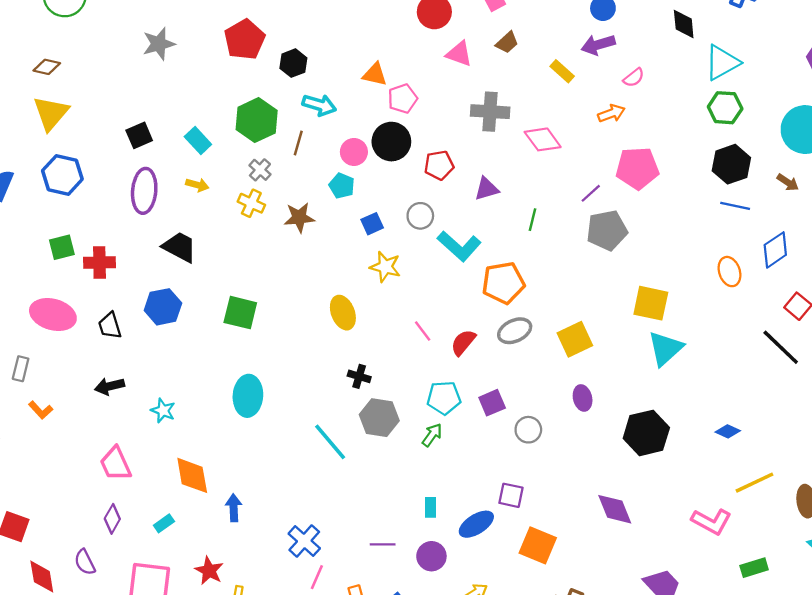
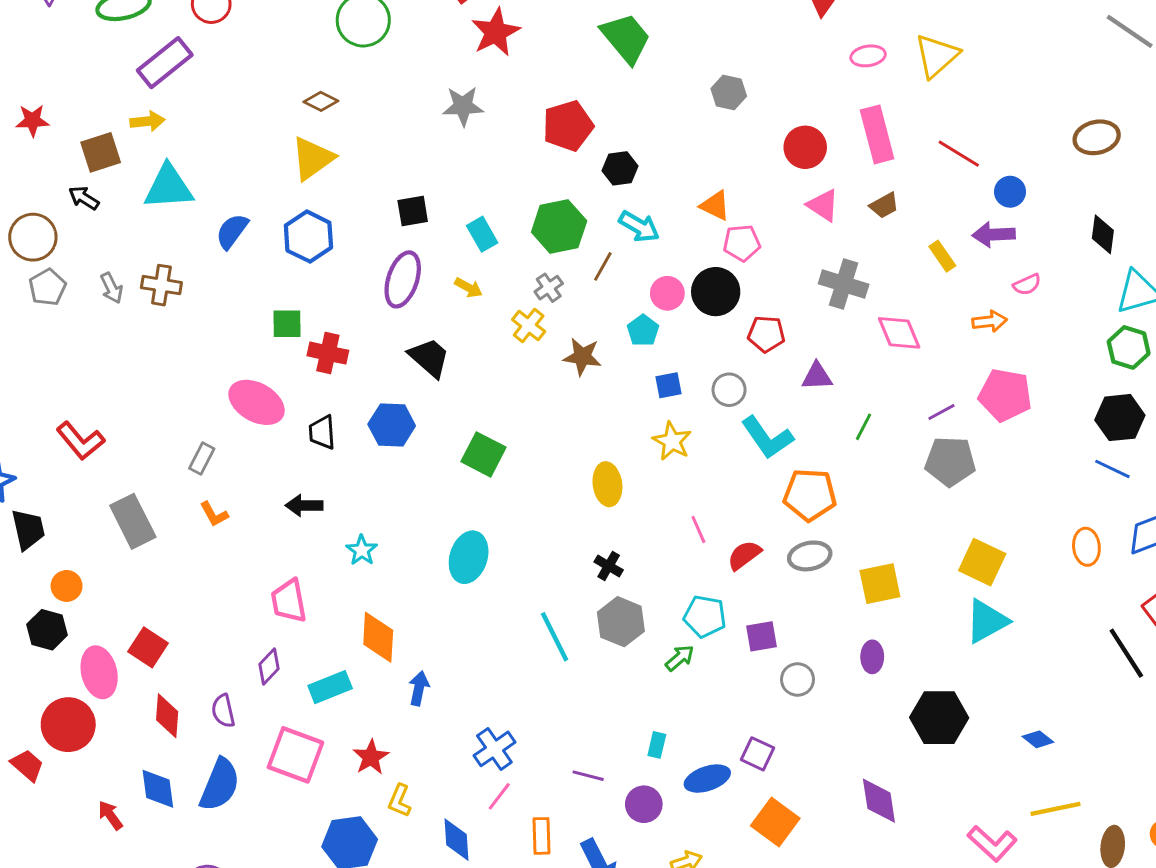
cyan rectangle: (164, 523) -> (330, 687), size x1.6

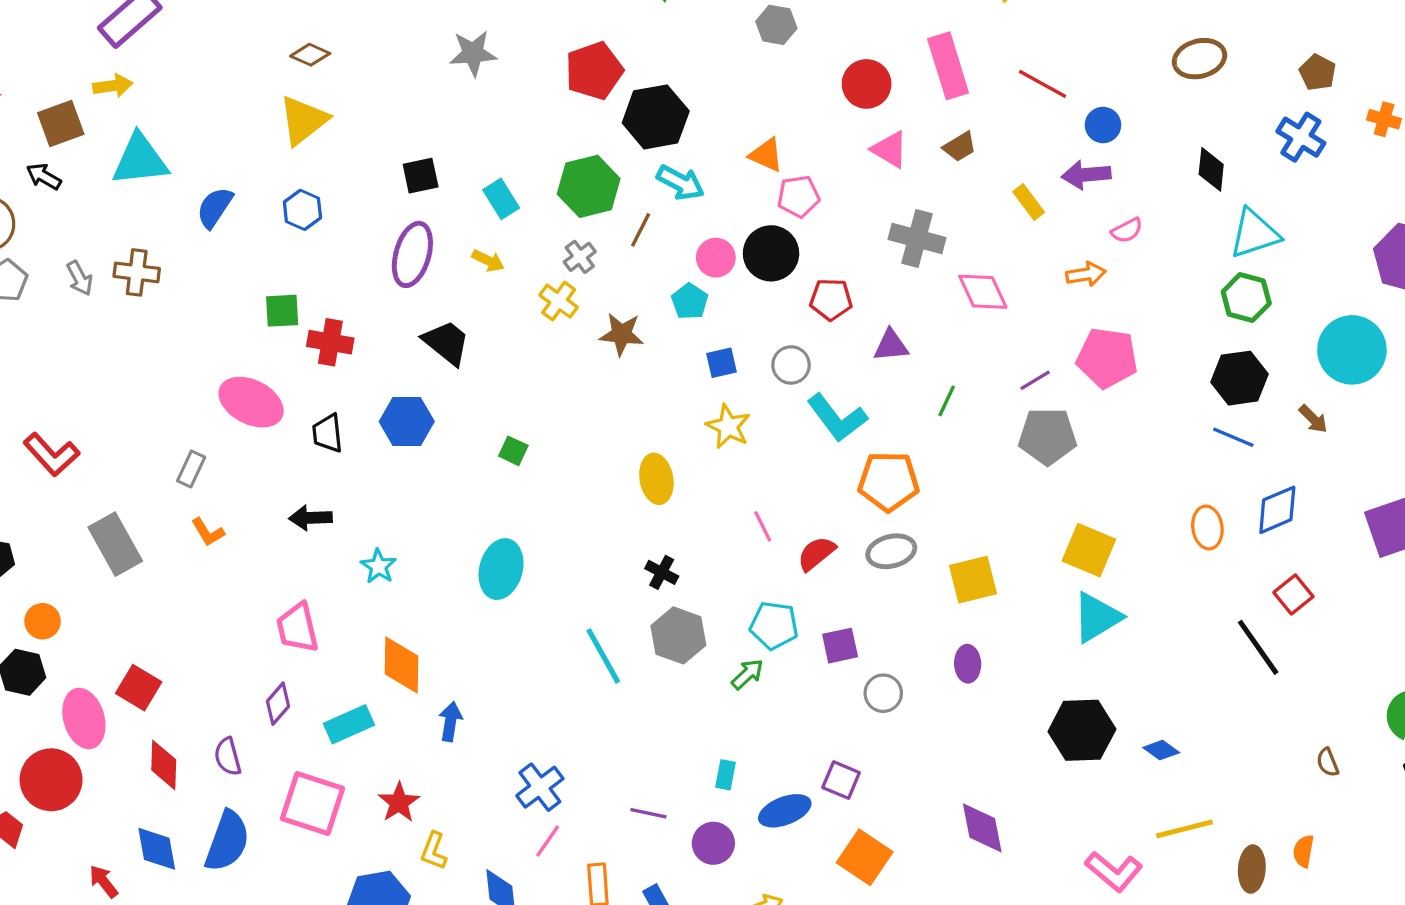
black hexagon: (620, 168) -> (656, 117), size x1.6
blue hexagon: (308, 237) -> (302, 210), size x0.7
green square: (484, 454) -> (513, 451), size x0.6
black hexagon: (939, 718) -> (1082, 730), moved

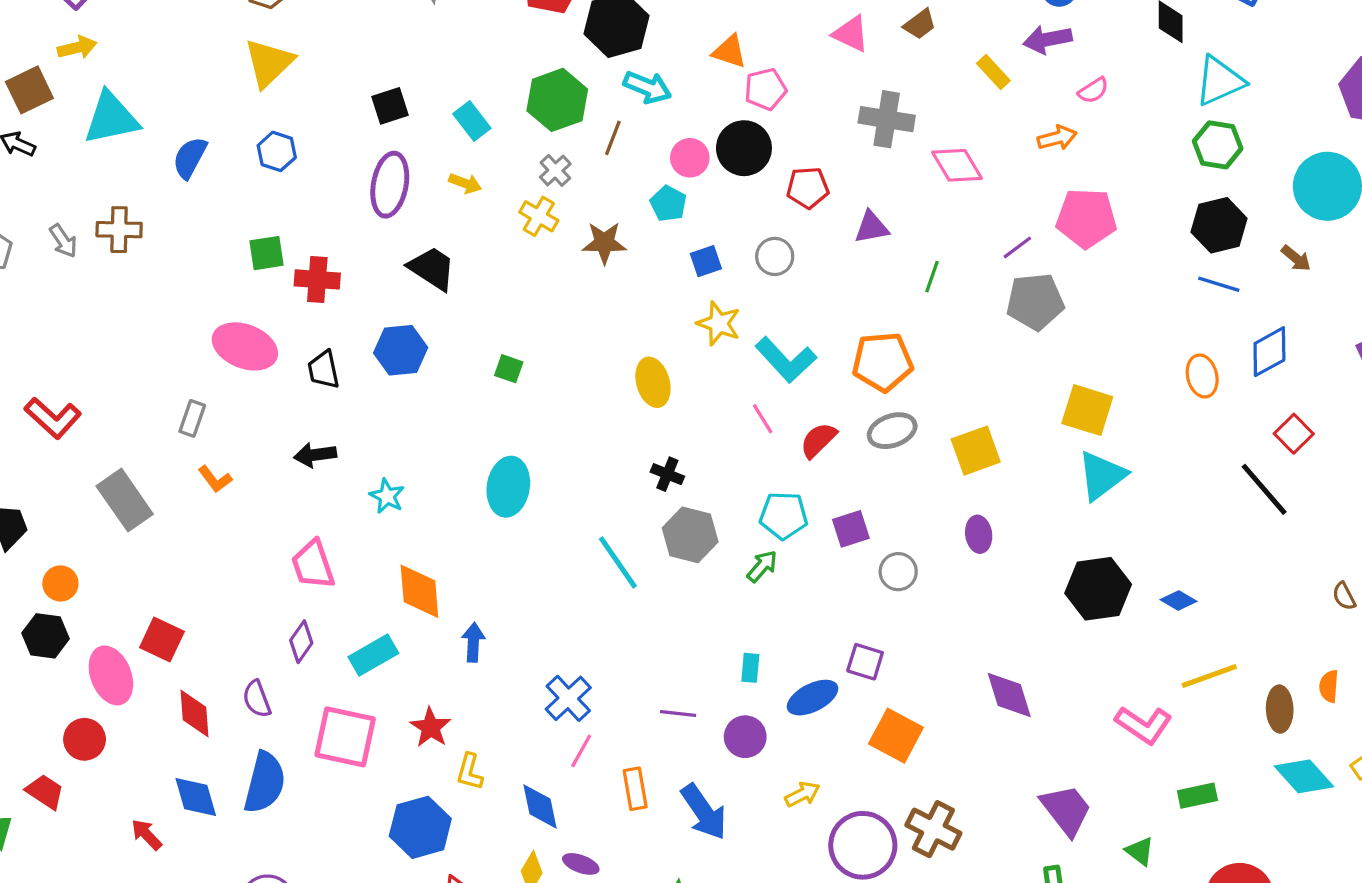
cyan L-shape: (837, 418) -> (786, 360), moved
red circle: (51, 780) -> (85, 739), size x0.7

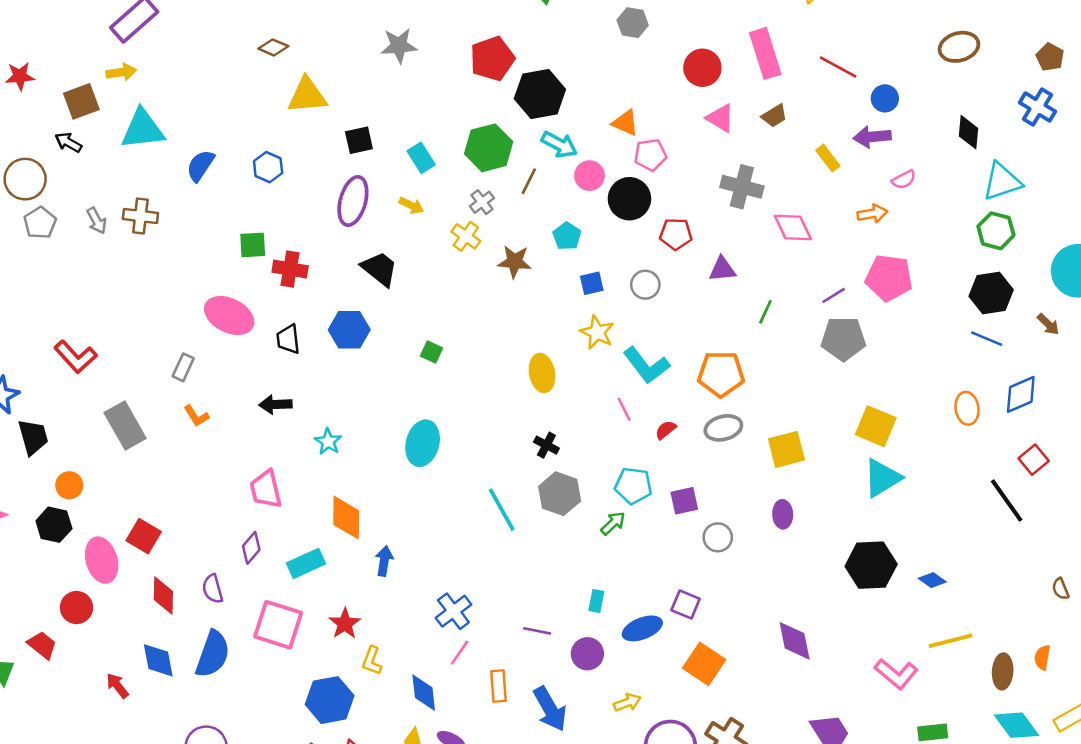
yellow triangle: (269, 63) -> (307, 95), moved, turned 33
pink circle: (690, 158) -> (590, 176), moved
red semicircle: (818, 440) -> (666, 430), size x0.7

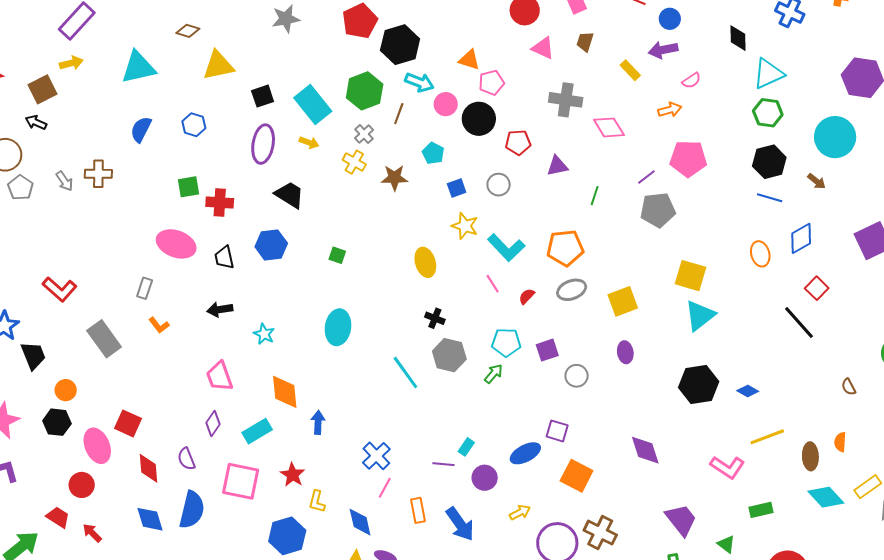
brown trapezoid: (774, 116) -> (585, 42), turned 145
cyan triangle: (143, 129) -> (138, 67), moved
cyan rectangle: (421, 158) -> (313, 105), size x1.6
cyan rectangle: (596, 601) -> (466, 447), moved, turned 30
red arrow: (117, 686) -> (92, 533), moved

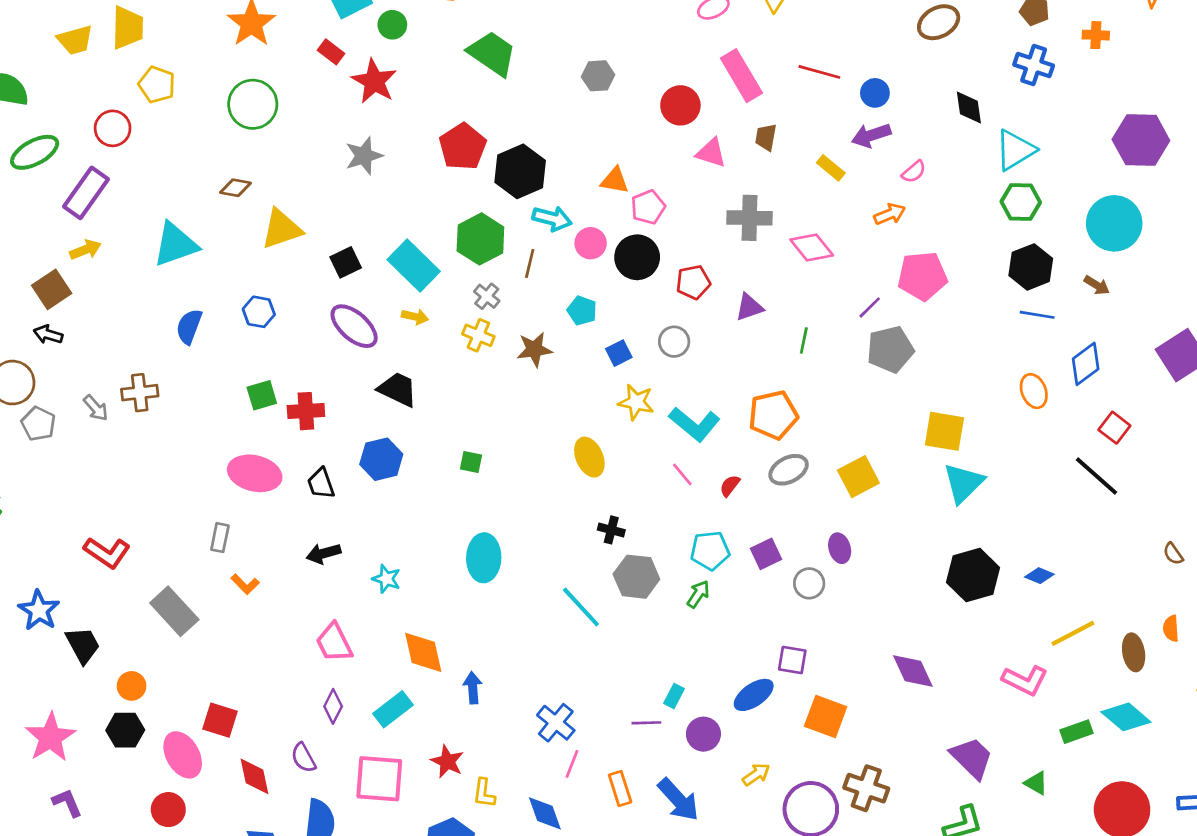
purple ellipse: (263, 144) -> (354, 326), turned -51
purple ellipse: (625, 352) -> (840, 548), moved
cyan diamond: (826, 497) -> (1126, 717), moved

